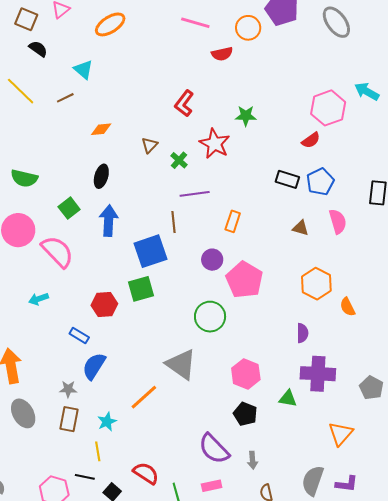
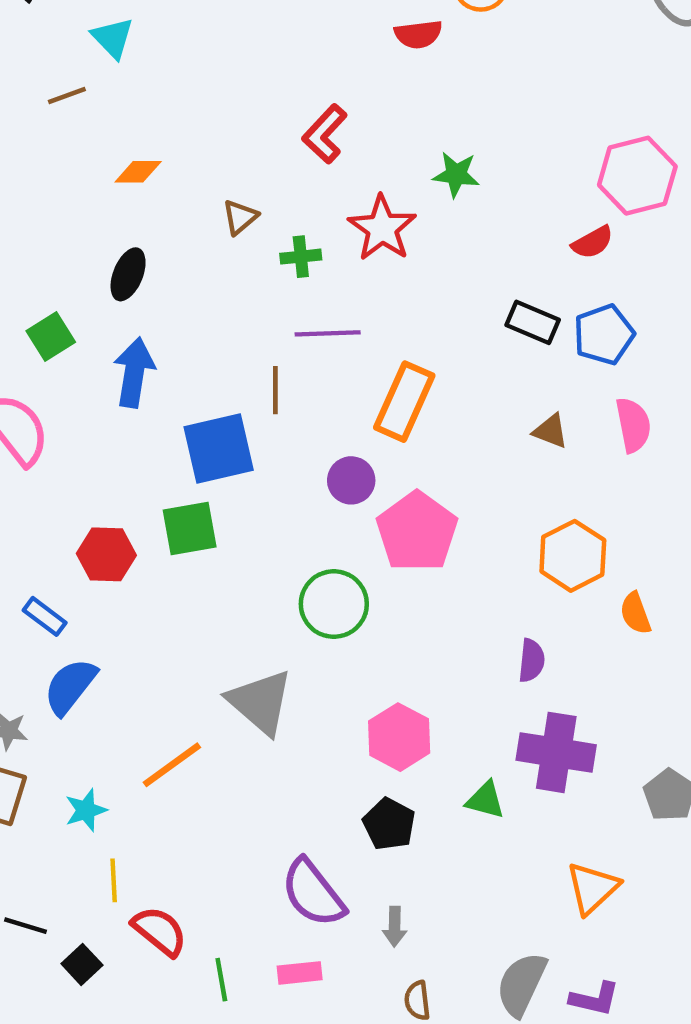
green cross: (179, 160) -> (301, 257), turned 36
orange rectangle: (233, 221) -> (404, 402), size x1.6
yellow line: (98, 451) -> (114, 880), moved

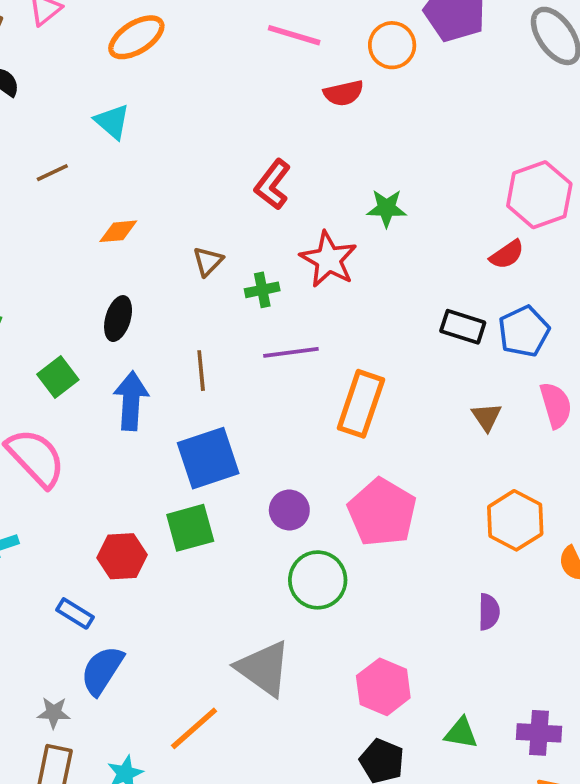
cyan triangle: (113, 38) -> (112, 122), moved
brown line: (275, 390) -> (201, 371), moved
brown triangle: (551, 431) -> (487, 417), turned 40
purple circle: (351, 480) -> (289, 510), moved
purple cross: (556, 752) -> (539, 733), moved, size x0.7

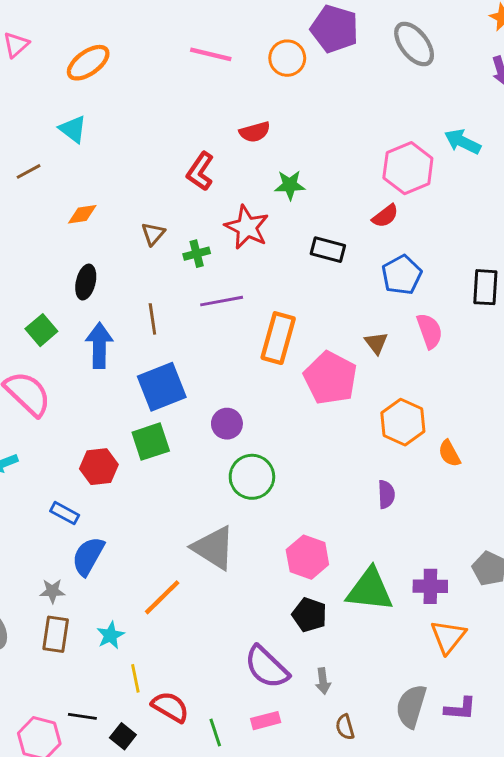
red semicircle: (344, 93) -> (255, 132), moved
black rectangle: (463, 327) -> (328, 250), moved
pink pentagon: (382, 512) -> (330, 378), moved
green triangle: (461, 733) -> (370, 590), size x1.8

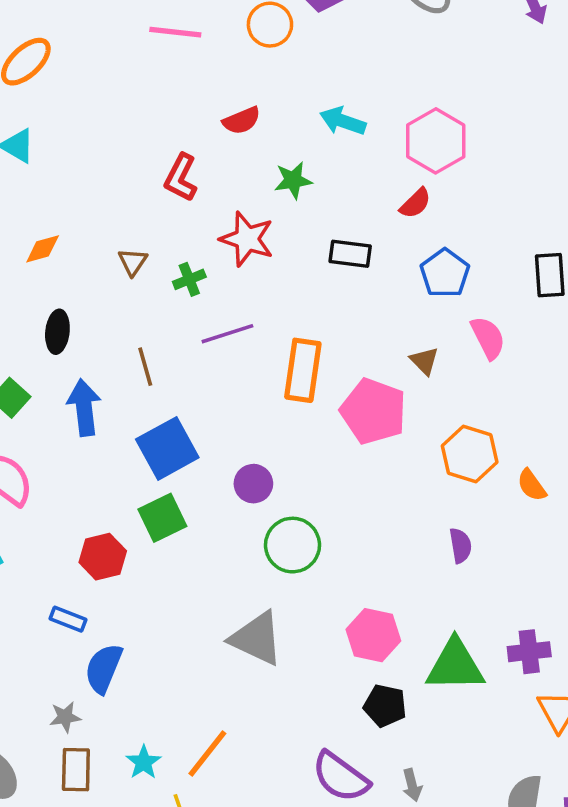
cyan arrow: (463, 142) -> (343, 121), moved
orange line: (162, 597) -> (207, 754), moved

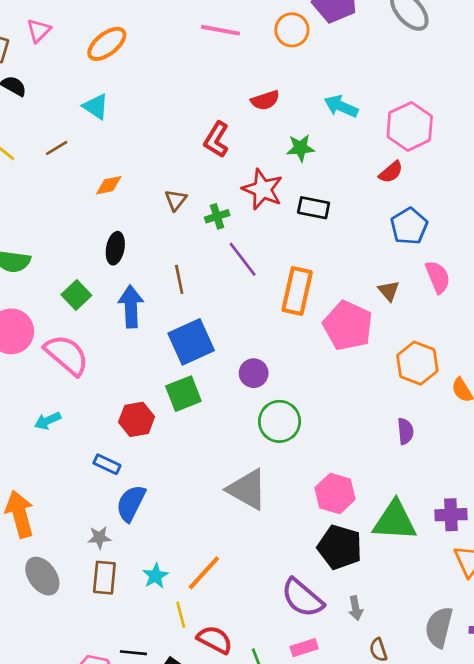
black rectangle: (350, 254) -> (314, 208), moved
purple line: (227, 334) -> (243, 259), turned 66
black pentagon: (385, 706) -> (340, 547), size x1.4

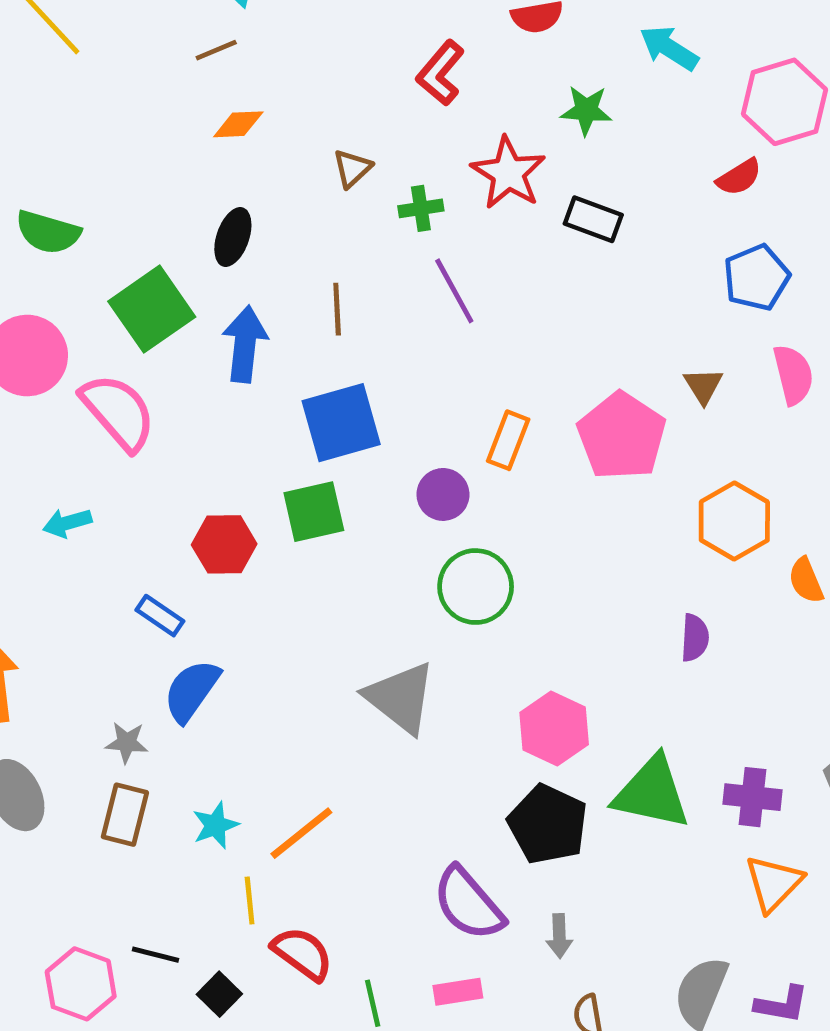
brown line: (57, 148) -> (216, 50), moved
orange rectangle: (297, 291) -> (508, 440), moved, size x0.7
green square: (76, 295) -> (152, 309), size x1.6

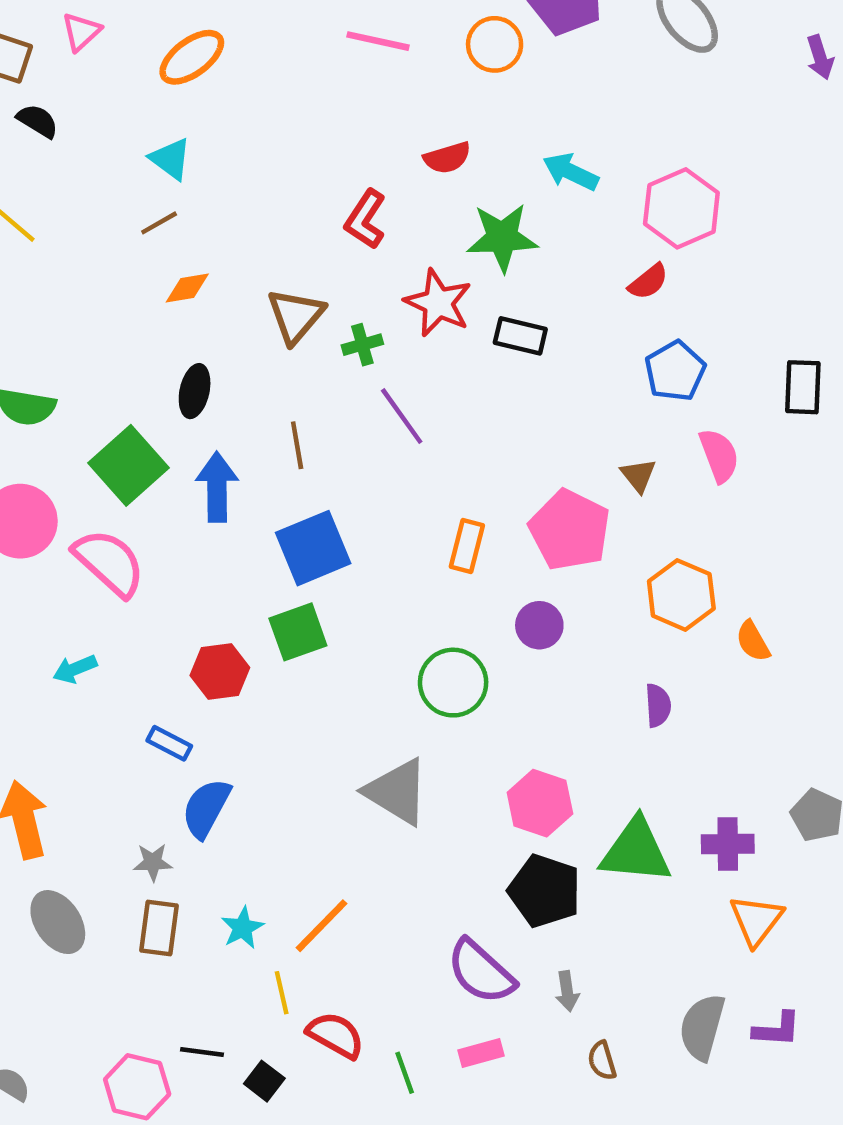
green star: (586, 110) -> (502, 237), size x1.5
brown triangle: (352, 168) -> (296, 316), size x1.6
purple circle: (443, 494) -> (539, 625), moved

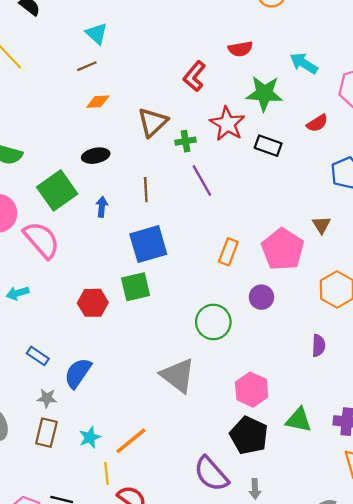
red semicircle: (648, 282) -> (317, 123), moved
black ellipse: (195, 391) -> (96, 156), turned 60
blue arrow: (217, 487) -> (102, 207), size x0.6
blue rectangle: (169, 743) -> (38, 356), moved
green triangle: (636, 851) -> (299, 420), size x0.7

